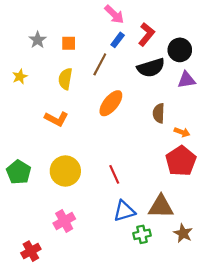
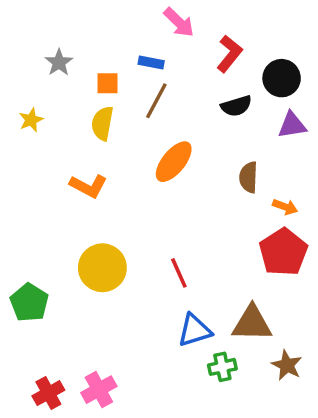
blue rectangle: (118, 40) -> (151, 62), moved, turned 64
orange square: (69, 43) -> (108, 83), moved
black semicircle: (151, 68) -> (236, 106), size x0.7
green pentagon: (19, 172) -> (29, 303), moved
pink cross: (64, 221) -> (99, 390), moved

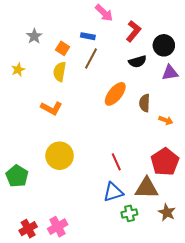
orange square: (108, 83) -> (63, 48), turned 32
orange ellipse: (174, 162) -> (115, 94), moved
red pentagon: (283, 252) -> (165, 162), moved
red line: (179, 273) -> (116, 162), moved

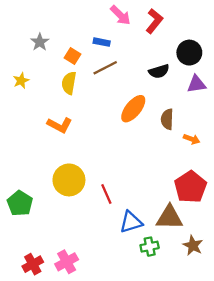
red L-shape: (133, 31) -> (154, 21), moved
brown line: (91, 58) -> (105, 68), turned 35
red line: (116, 162) -> (106, 194), moved

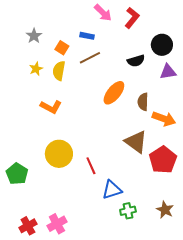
yellow star: (21, 81) -> (36, 69), moved
orange arrow: (192, 139) -> (164, 119), size x1.6
brown triangle: (169, 217) -> (136, 142), moved, turned 35

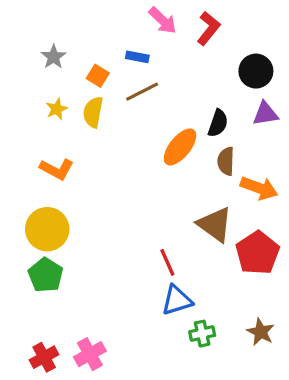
black semicircle: (136, 61) -> (218, 123), moved, turned -54
orange L-shape: (51, 107) -> (57, 169), moved
yellow circle: (59, 154) -> (47, 229), moved
red line: (91, 166) -> (167, 262), moved
green pentagon: (17, 174) -> (46, 275), moved

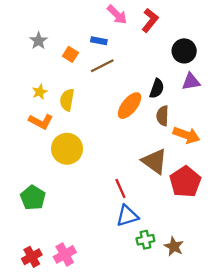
yellow star: (57, 109) -> (40, 92), moved
yellow semicircle: (93, 112) -> (67, 100), moved
yellow circle: (47, 229) -> (67, 149), moved
brown star: (261, 332) -> (174, 247), moved

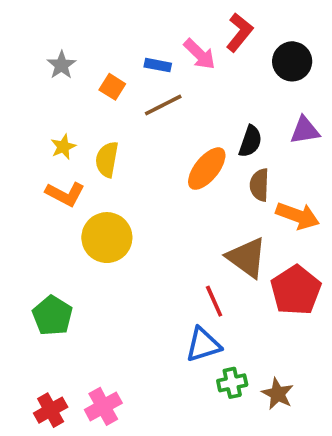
pink arrow: (117, 15) -> (200, 54), moved
black circle: (184, 51) -> (292, 61), moved
red line: (120, 189) -> (214, 301), moved

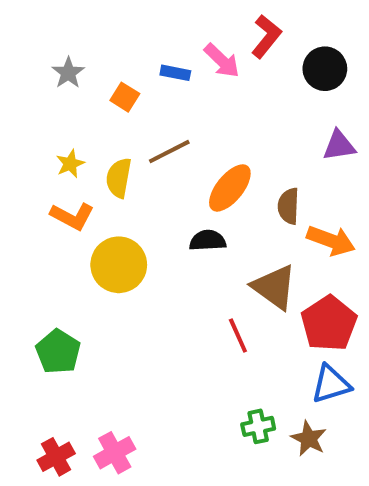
brown line: (163, 105) -> (169, 152), moved
black semicircle: (250, 141) -> (208, 241), moved, turned -112
blue triangle: (203, 345) -> (331, 384), moved

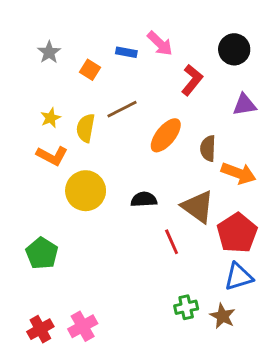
red L-shape: (266, 36) -> (192, 80), moved
black semicircle: (208, 241) -> (144, 199), moved

